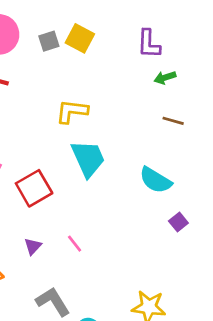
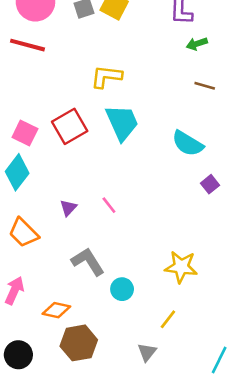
red square: (34, 188) -> (70, 126), moved

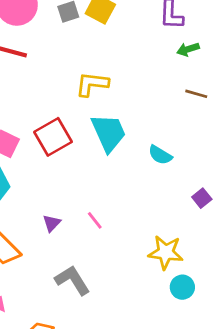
cyan semicircle: (188, 143) -> (160, 155), moved, size x0.7
yellow star: (181, 267) -> (166, 252), moved
cyan circle: (122, 289) -> (182, 287), moved

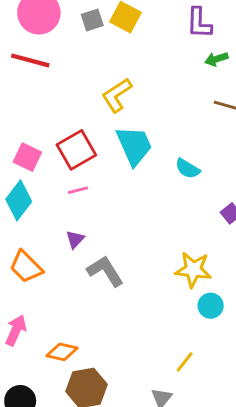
yellow L-shape: (92, 84) -> (117, 95), turned -40
pink line: (95, 220) -> (78, 190), moved, turned -66
gray L-shape: (72, 280) -> (105, 271), moved

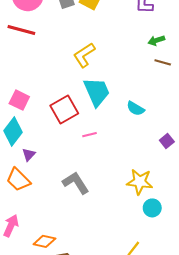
green arrow: (216, 59) -> (156, 40), moved
red square: (76, 150) -> (64, 110), moved
pink line: (78, 190) -> (89, 135), moved
purple triangle: (75, 239) -> (29, 155), moved

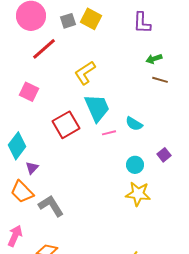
red line: (21, 30) -> (44, 49), moved, turned -56
pink square: (19, 100) -> (29, 92), moved
pink line: (89, 135) -> (109, 133), moved
gray L-shape: (76, 183) -> (51, 206), moved
cyan circle: (152, 208) -> (135, 165), moved

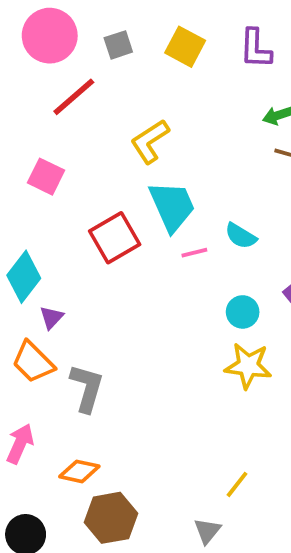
yellow square: (91, 19) -> (185, 47), moved
gray L-shape: (51, 206) -> (87, 388), turned 48

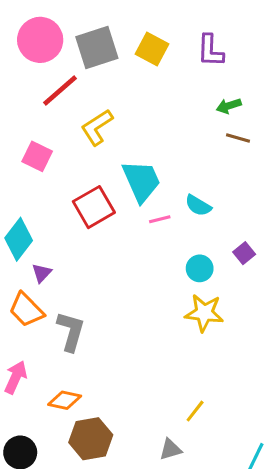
gray square: (118, 45) -> (97, 48), size x1.8
yellow L-shape: (150, 141) -> (97, 127), moved
gray triangle: (207, 531) -> (171, 449), turned 35

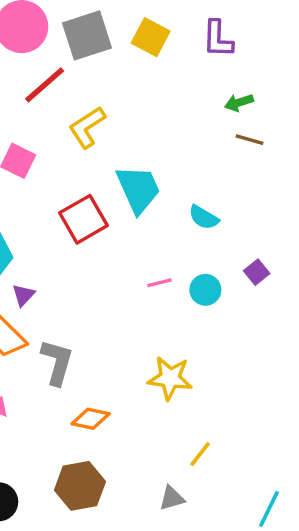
pink line: (160, 219) -> (159, 283), moved
yellow star: (204, 313) -> (170, 378), moved
orange diamond: (65, 400) -> (91, 419), moved

